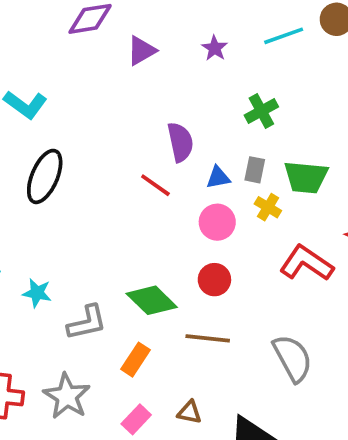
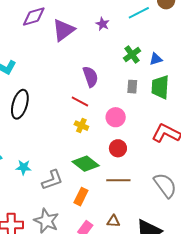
purple triangle: (141, 51) -> (63, 30), size x1.4
blue triangle: (218, 177) -> (156, 59), moved
green trapezoid: (306, 177) -> (160, 87), turned 95
yellow cross: (268, 207) -> (81, 126), moved

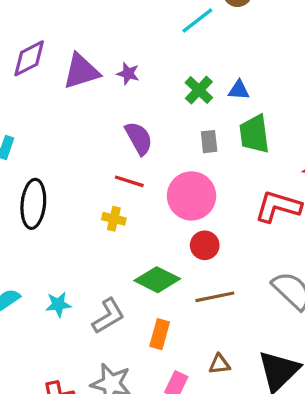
purple star: (103, 24) -> (128, 74), moved
purple triangle: (63, 30) -> (81, 71), turned 30
blue triangle: (156, 59) -> (239, 90), turned 32
pink circle: (116, 117) -> (192, 196), size x1.5
yellow cross: (81, 126) -> (114, 219), moved

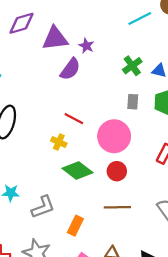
purple semicircle: (139, 138) -> (70, 69), moved, turned 55
green diamond: (157, 280) -> (77, 170), moved

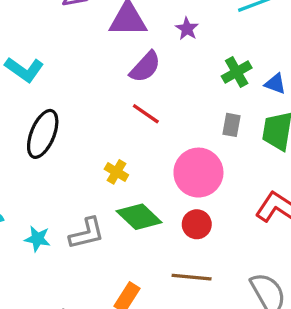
purple star: (86, 46) -> (187, 29), moved
red line: (74, 119) -> (146, 114), moved
gray L-shape: (43, 207) -> (87, 233), moved

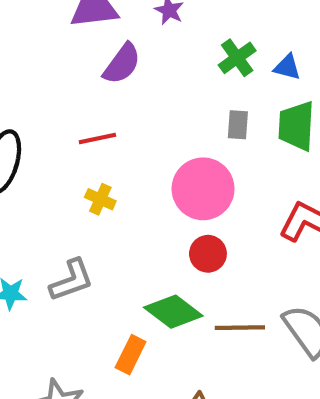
red line: (146, 114) -> (97, 139), moved, turned -40
green diamond: (139, 217) -> (173, 312), moved
brown line: (192, 277) -> (240, 328), moved

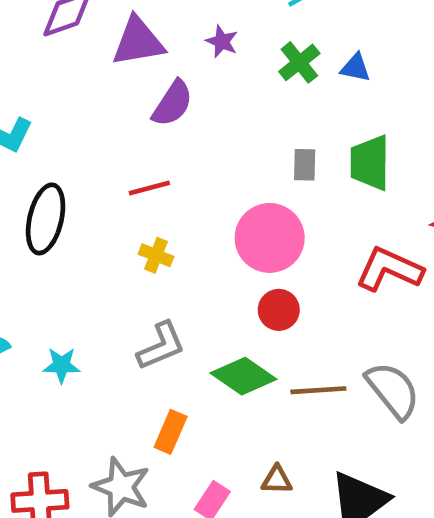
green cross: (237, 58) -> (299, 62), moved
blue triangle: (287, 67) -> (355, 68), moved
gray L-shape: (71, 280) -> (161, 346), moved
orange rectangle: (131, 355) -> (171, 432), moved

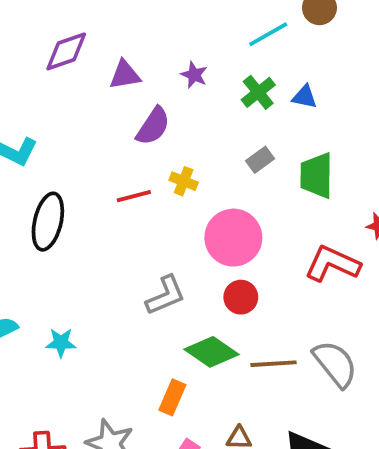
purple triangle: (138, 42) -> (125, 75), size x0.7
gray rectangle: (305, 165) -> (260, 160), moved, turned 52
yellow cross: (156, 255) -> (184, 181), moved
gray L-shape: (161, 346) -> (166, 295), moved
orange rectangle: (171, 432) -> (172, 397), moved

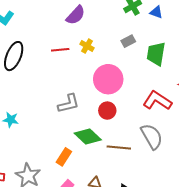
gray semicircle: (335, 364) -> (152, 136), moved

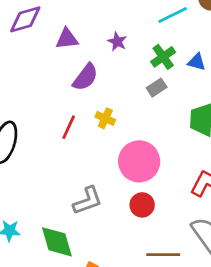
gray rectangle: (128, 41) -> (157, 88), moved
red line: (60, 50) -> (69, 127), turned -54
green diamond: (88, 136) -> (57, 242), moved, turned 36

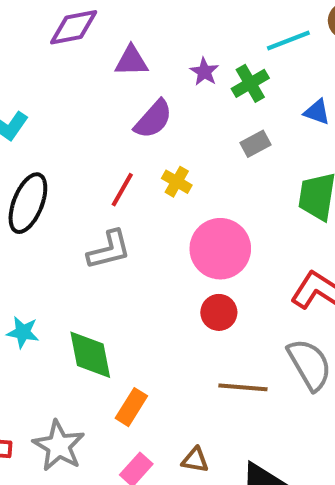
green cross: (163, 57) -> (250, 83), moved
gray L-shape: (88, 201) -> (109, 250), moved

